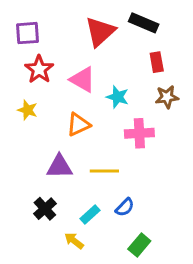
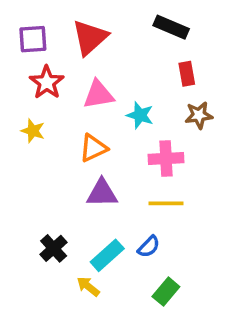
red triangle: (100, 32) -> (90, 37), moved
pink triangle: (83, 80) -> (99, 95), turned -40
purple triangle: (59, 167) -> (102, 193), moved
yellow line: (104, 171) -> (166, 203), moved
cyan rectangle: (90, 215) -> (107, 255), size x1.4

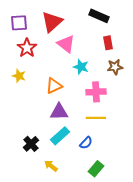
pink triangle: (99, 95) -> (66, 44), moved, turned 48
cyan rectangle: (107, 255) -> (60, 136), moved

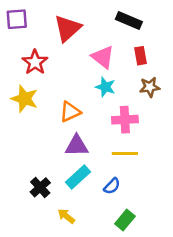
purple square: (19, 23) -> (17, 19), moved
pink triangle: (66, 44) -> (103, 57), moved
yellow star: (19, 76) -> (25, 99), size x1.5

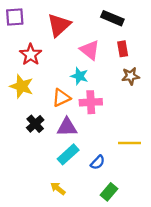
cyan star: (105, 87) -> (79, 76), moved
pink cross: (125, 120) -> (91, 102), moved
yellow line: (125, 154) -> (129, 143), moved
black cross: (40, 187) -> (35, 124), moved

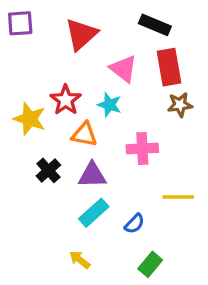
red rectangle: (123, 49) -> (169, 67), size x1.6
red star: (31, 55) -> (66, 100), moved
orange triangle: (61, 98) -> (84, 134), turned 36
pink cross: (91, 102) -> (142, 149), moved

